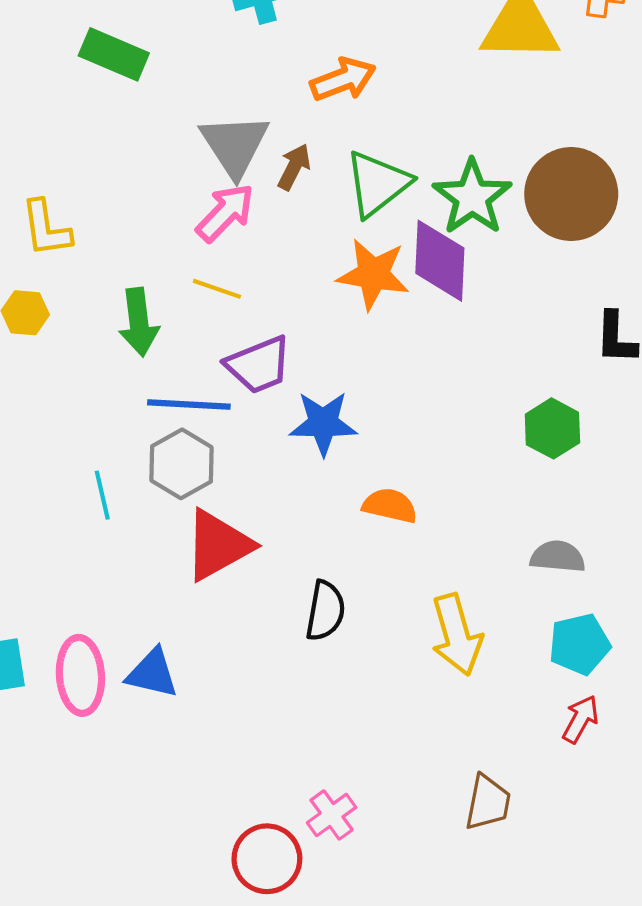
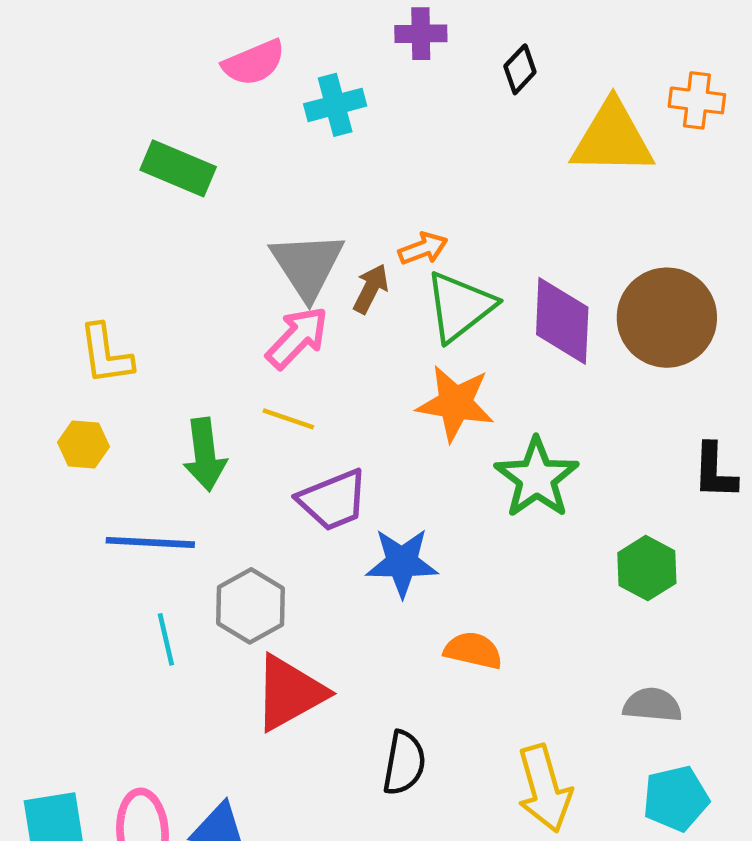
orange arrow: (343, 79) -> (423, 249), moved, size x0.7
green star: (472, 197) -> (537, 478), moved
purple diamond: (440, 261) -> (562, 321), moved
blue line: (189, 404) -> (150, 542), moved

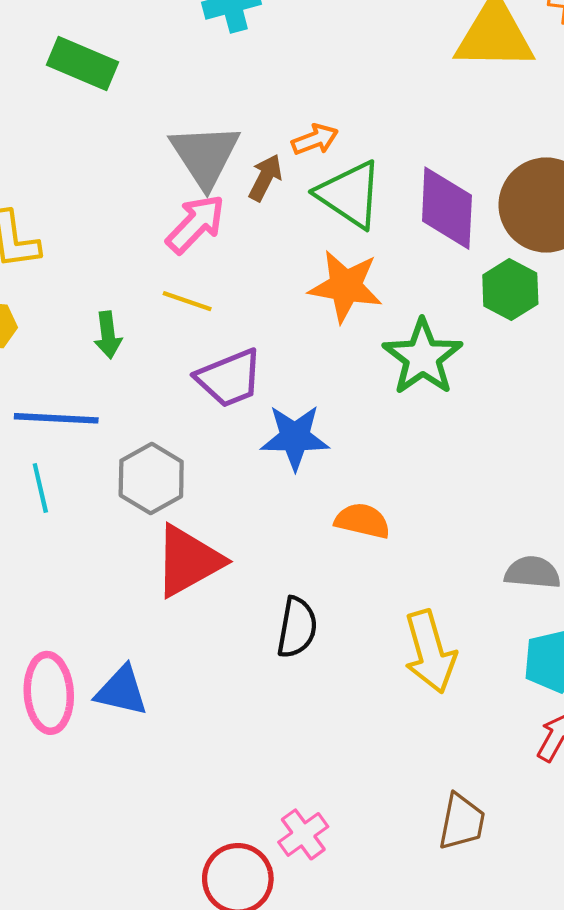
green triangle: (460, 306) -> (350, 194), turned -48
green arrow: (205, 455) -> (108, 335), size x0.7
green hexagon: (647, 568) -> (510, 289), moved
cyan line: (166, 639) -> (40, 488), moved

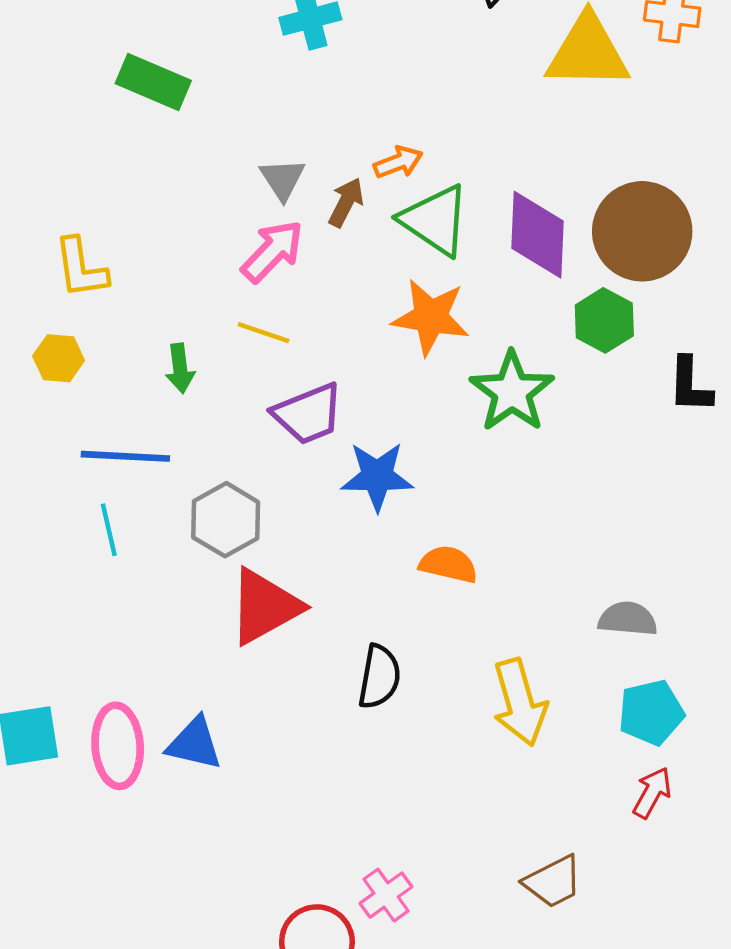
gray triangle: (205, 155) -> (282, 179), size x0.6
brown trapezoid: (462, 822) -> (553, 882), turned 52

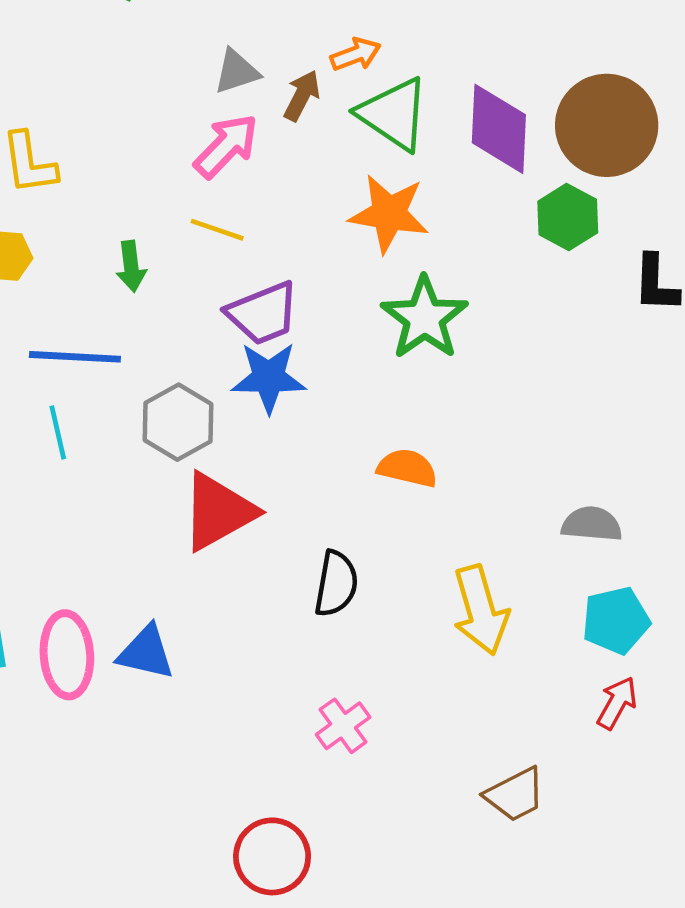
gray triangle: (282, 179) -> (237, 71), turned 45
green star: (512, 392) -> (424, 318), moved
blue star: (377, 476) -> (269, 377), moved
pink cross: (386, 895) -> (343, 726), moved

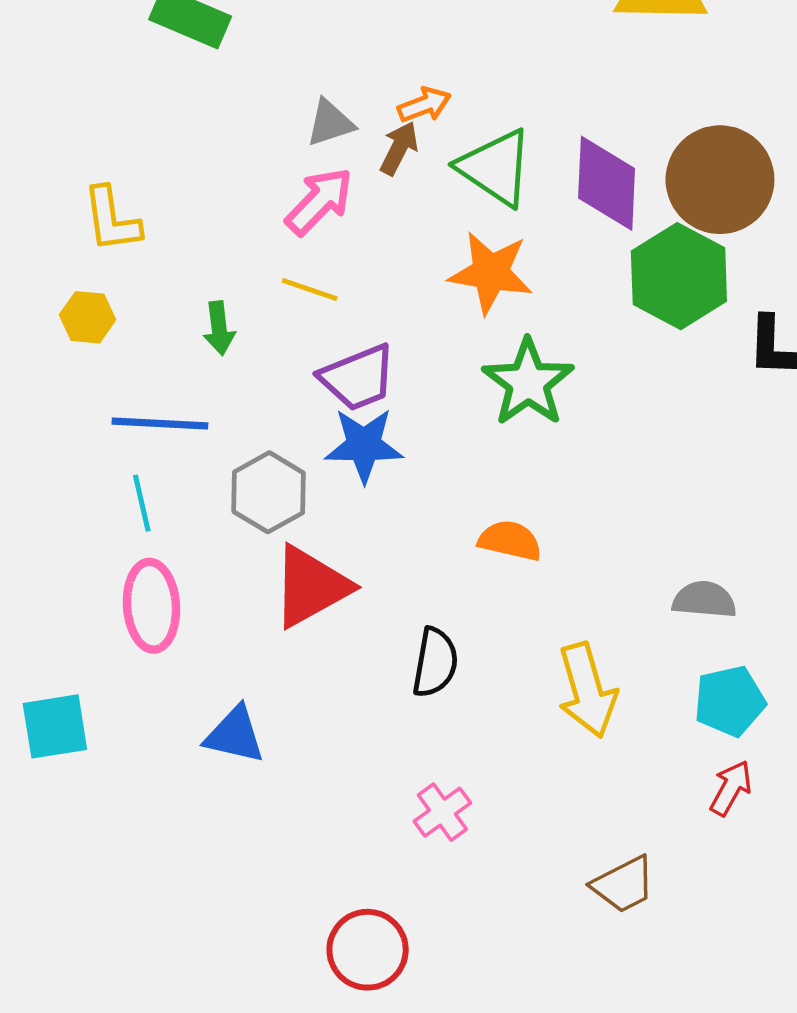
orange arrow: (356, 54) -> (424, 105), moved
green hexagon: (568, 217) -> (679, 276), size x1.5
pink ellipse: (67, 655) -> (151, 606), moved

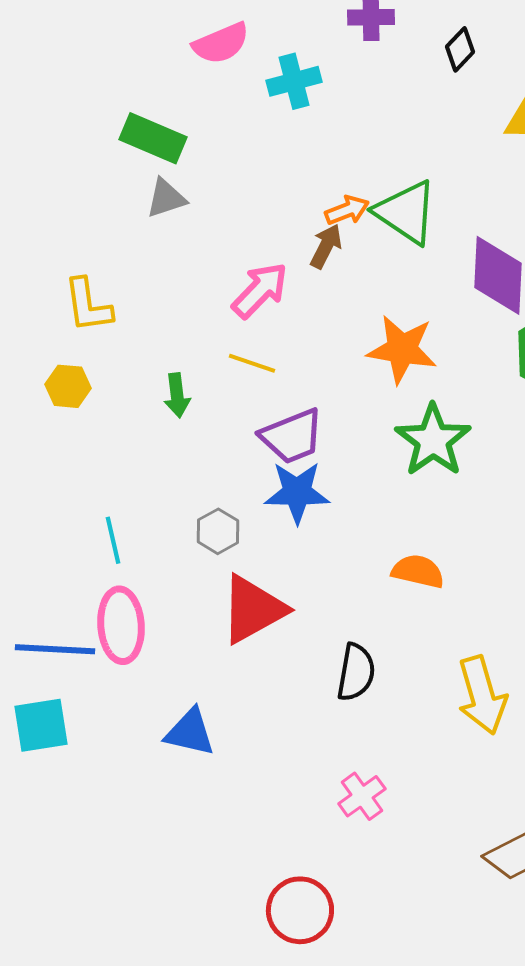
gray triangle: (330, 123) -> (166, 198), moved
green triangle: (495, 168) -> (406, 212), moved
blue line: (160, 423) -> (55, 649), moved
gray hexagon: (269, 492) -> (218, 531), size x0.7

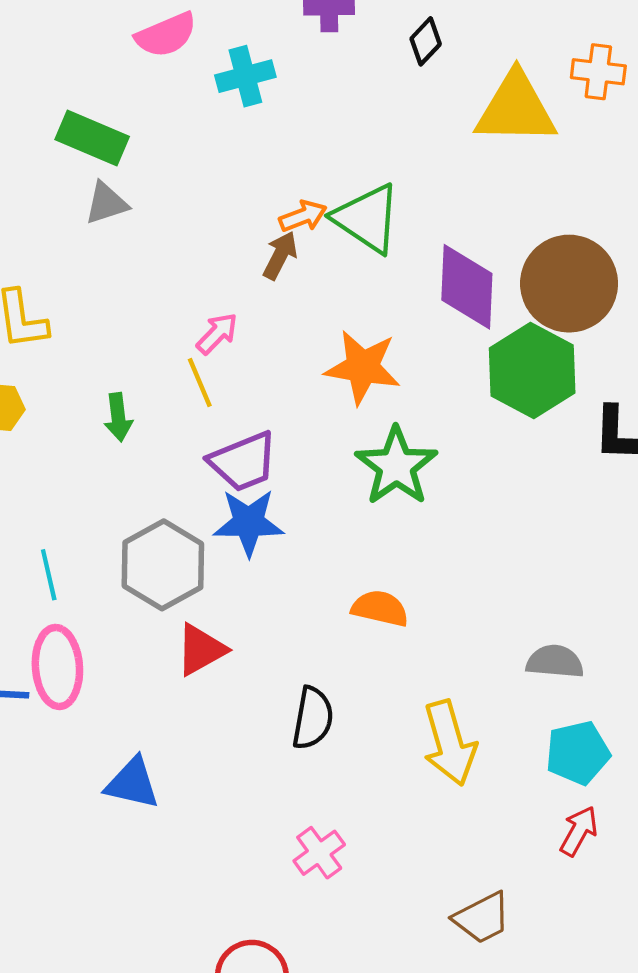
pink arrow: (260, 290) -> (217, 334), moved, size x0.7
yellow line: (252, 363) -> (200, 382), turned 48
gray hexagon: (218, 531) -> (163, 565), size x1.8
red triangle: (253, 609) -> (201, 650), size x0.7

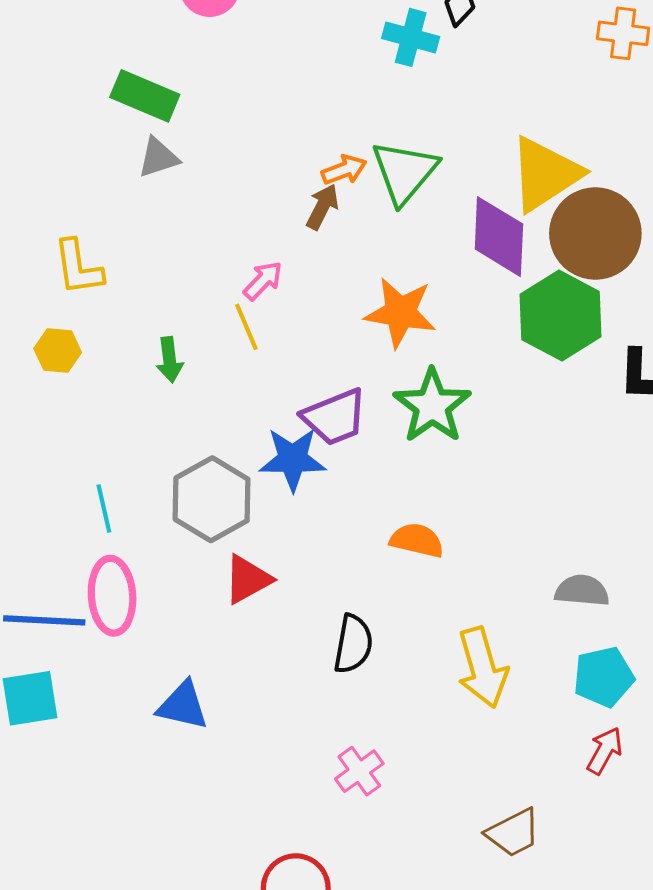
cyan cross: (245, 76) -> (411, 37), moved, turned 30
yellow triangle: (516, 109) -> (545, 174), moved, turned -34
green triangle: (367, 218) -> (405, 172), turned 36
purple trapezoid: (243, 462) -> (335, 417), moved

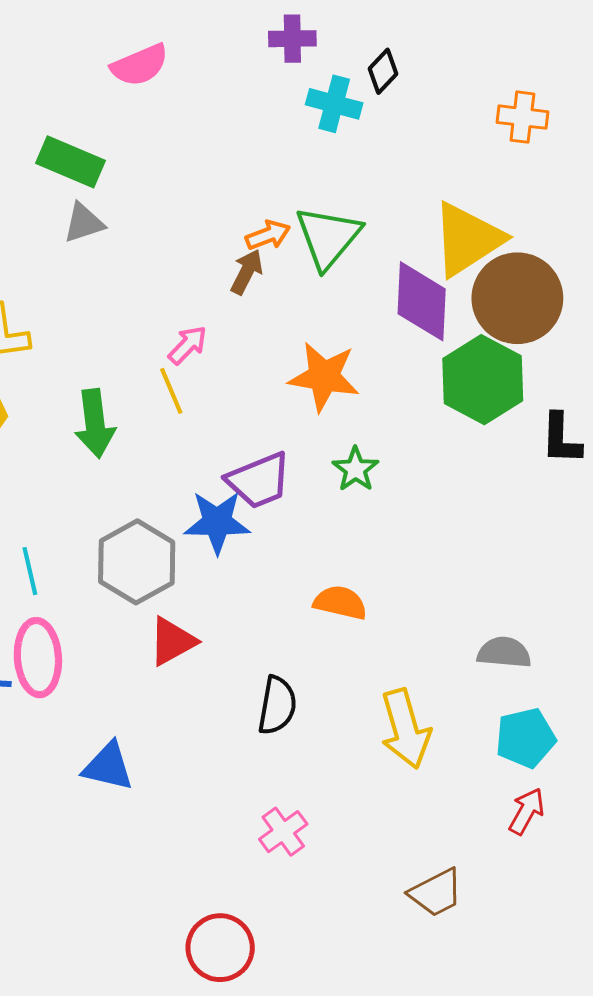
orange cross: (623, 33) -> (522, 117), moved
green arrow: (170, 360) -> (95, 423), size x1.5
green star: (432, 406) -> (356, 469), size x0.6

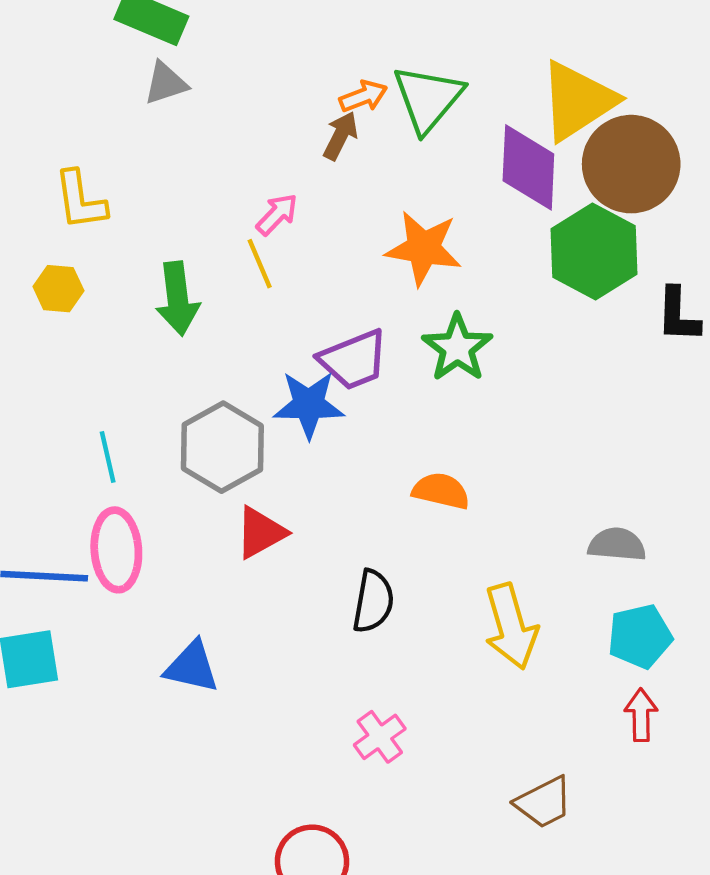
green star: (356, 469) -> (457, 348), size x1.4
red arrow: (527, 811) -> (641, 715), turned -30

